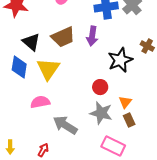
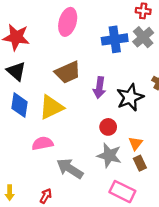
purple arrow: (92, 36) -> (99, 88), moved
black triangle: (31, 42) -> (16, 71), moved
yellow triangle: (48, 69) -> (51, 107), turned 30

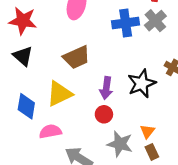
purple arrow: (99, 88) -> (106, 88), moved
blue diamond: (19, 105) -> (26, 106), moved
red circle: (108, 127) -> (104, 114), moved

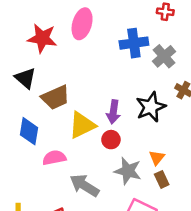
red star: (23, 21) -> (42, 38), moved
gray cross: (155, 21) -> (164, 56), moved
brown trapezoid: (77, 57) -> (55, 97), moved
yellow triangle: (59, 94) -> (82, 125), moved

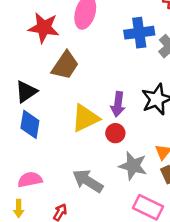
black triangle: (25, 78) -> (26, 92), moved, turned 45
brown trapezoid: (55, 97) -> (65, 65), moved, turned -32
pink semicircle: (54, 158) -> (30, 180), moved

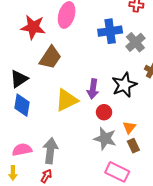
red circle: (115, 133) -> (104, 112), moved
gray arrow: (88, 181) -> (50, 151), moved, turned 65

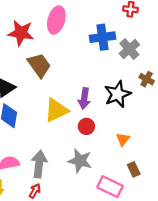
brown trapezoid: (50, 58) -> (39, 65), turned -70
red circle: (104, 112) -> (86, 126), moved
gray star: (105, 139) -> (80, 161), moved
brown rectangle: (133, 146) -> (134, 169), moved

